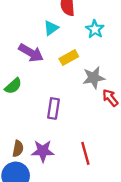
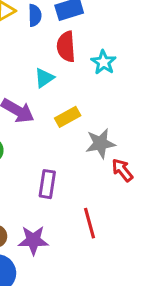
cyan star: (95, 29) -> (104, 62), moved
red line: (85, 153) -> (89, 223), moved

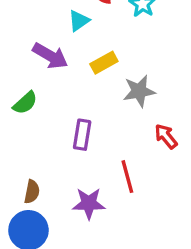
red arrow: (122, 170) -> (166, 136), moved
purple star: (33, 240) -> (89, 203), moved

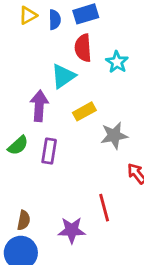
cyan triangle: (79, 21) -> (63, 76), size x1.4
purple arrow: (50, 56) -> (39, 106), turned -116
purple rectangle: (82, 135) -> (49, 151), moved

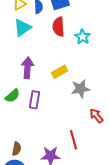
cyan triangle: (63, 76) -> (22, 28), moved

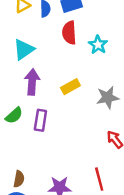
cyan triangle: (22, 28) -> (24, 50), moved
gray star: (80, 89) -> (108, 97), moved
red line: (74, 140) -> (99, 179), moved

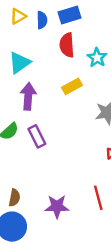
yellow rectangle: (70, 87) -> (72, 86), moved
purple rectangle: (40, 120) -> (37, 136), turned -36

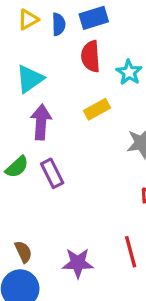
brown semicircle: (14, 198) -> (23, 252), turned -36

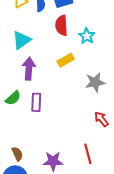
purple rectangle: (52, 173) -> (36, 102), turned 30

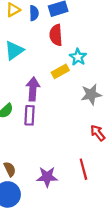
cyan star: (87, 36) -> (78, 57), moved
purple arrow: (29, 69) -> (33, 89), moved

